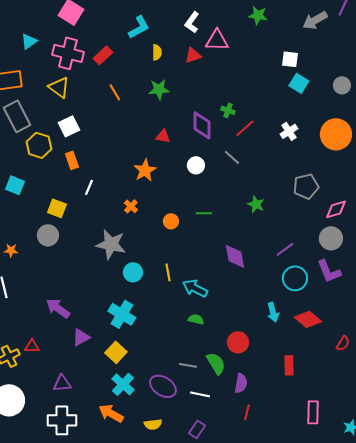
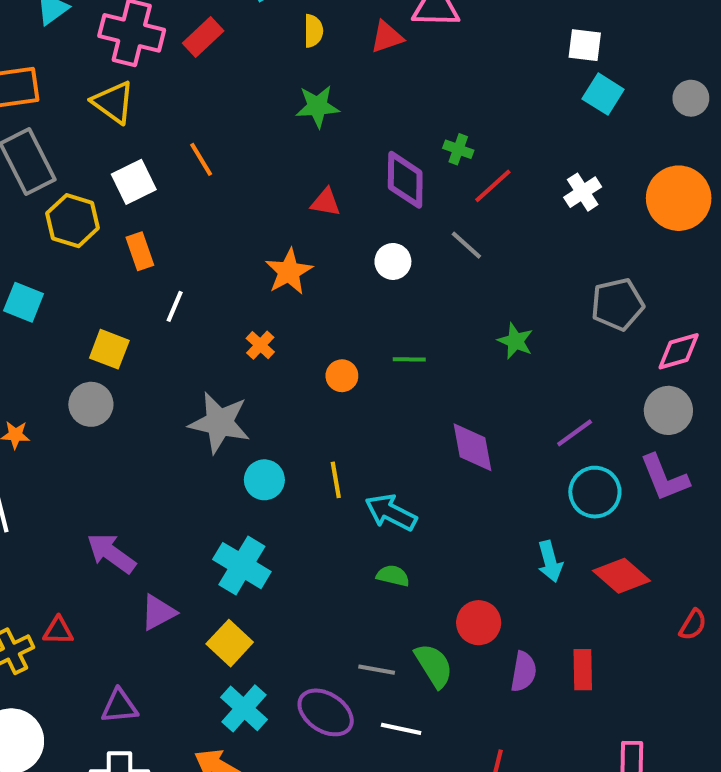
orange line: (115, 92) -> (201, 159), moved
purple semicircle: (241, 383) -> (524, 672), moved

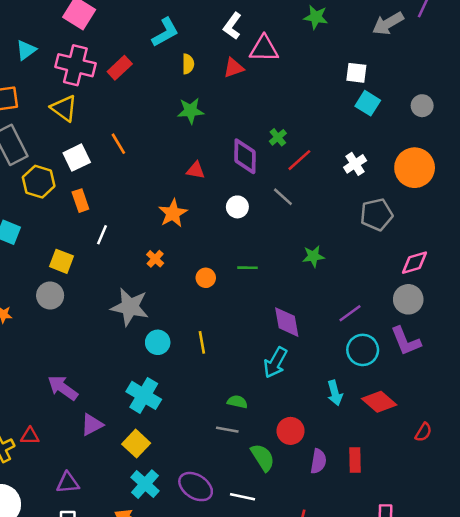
green cross: (458, 149) -> (278, 137), turned 30
gray pentagon: (617, 304) -> (377, 215), moved
green star: (515, 341) -> (313, 256), turned -30
cyan arrow: (391, 512) -> (275, 363), moved, turned -88
gray line: (377, 670) -> (227, 430), moved

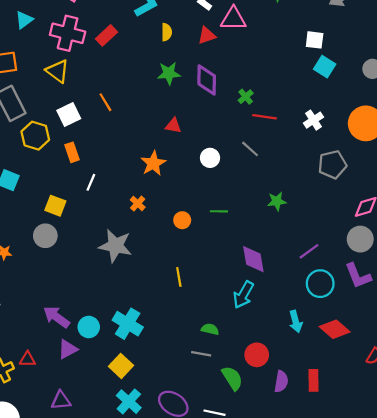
purple diamond: (245, 156) -> (207, 80), moved
red line: (299, 160) -> (265, 117), turned 50
cyan circle: (158, 342) -> (89, 327), moved
purple triangle: (92, 425) -> (68, 349), moved

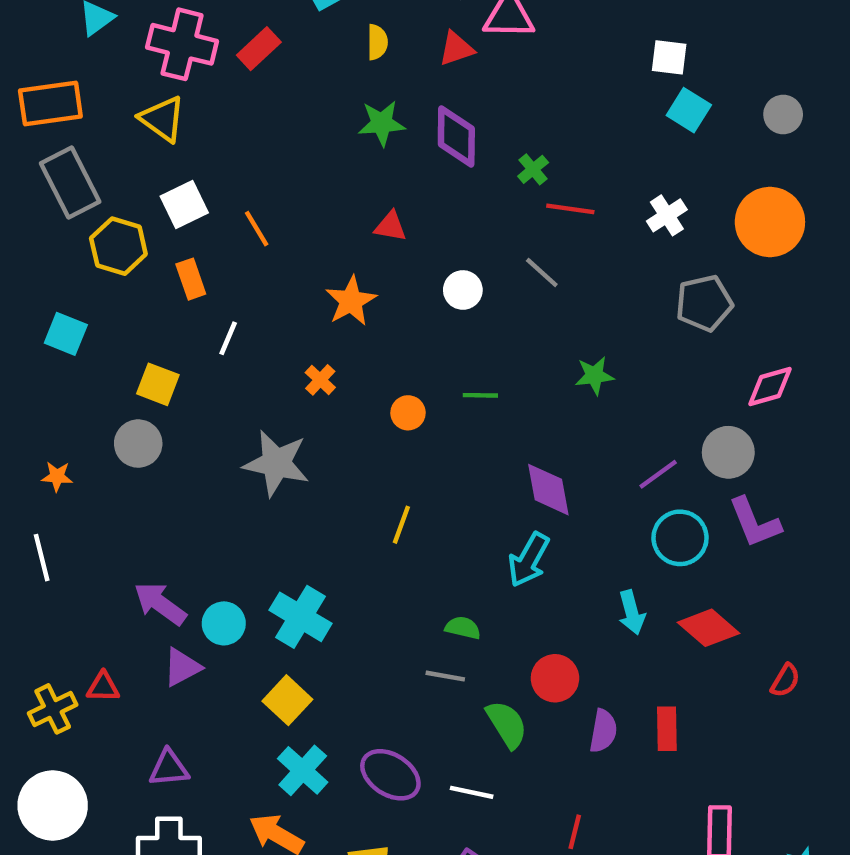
orange line: (105, 102) -> (257, 229), moved
gray circle: (360, 239) -> (728, 452), moved
yellow line: (179, 277) -> (401, 525), turned 30

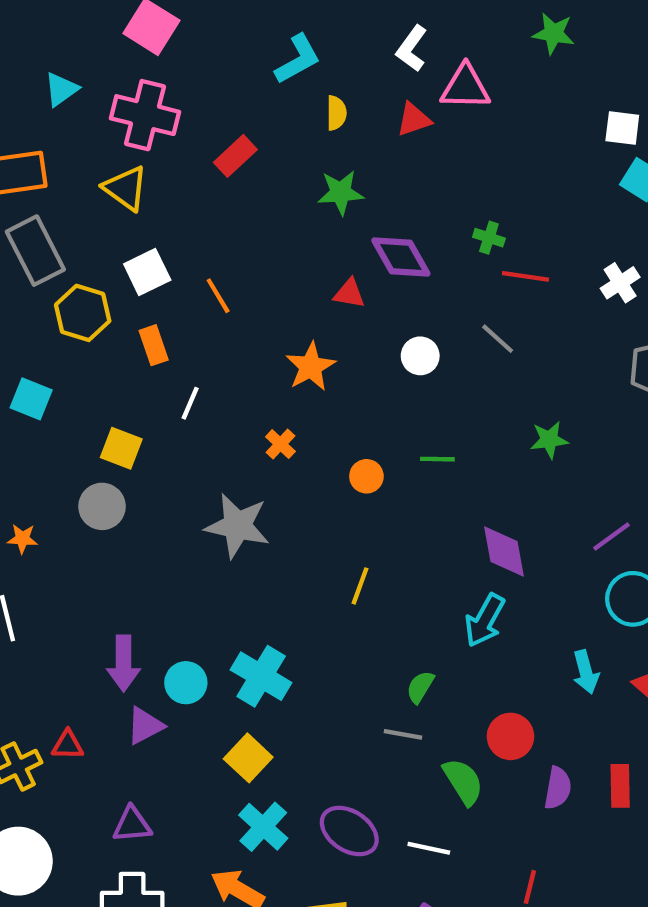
red rectangle: (259, 49) -> (235, 156), moved
purple diamond: (456, 136) -> (401, 257), moved, turned -30
green cross: (533, 169) -> (489, 238), turned -32
purple arrow: (160, 604) -> (124, 663), turned -126
green semicircle: (463, 628) -> (420, 687), turned -72

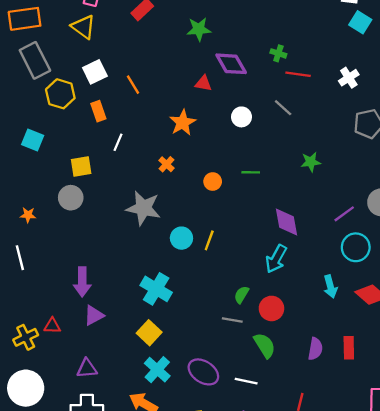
yellow square: (121, 448) -> (81, 167), turned -30
cyan circle: (186, 683) -> (181, 238), moved
red circle: (510, 736) -> (271, 308), moved

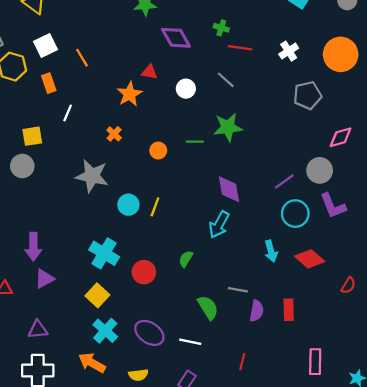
red triangle: (203, 83) -> (149, 72), moved
green star: (311, 162) -> (228, 127), moved, size x1.5
red circle: (271, 308) -> (144, 272), moved
gray line: (232, 320) -> (238, 290), moved

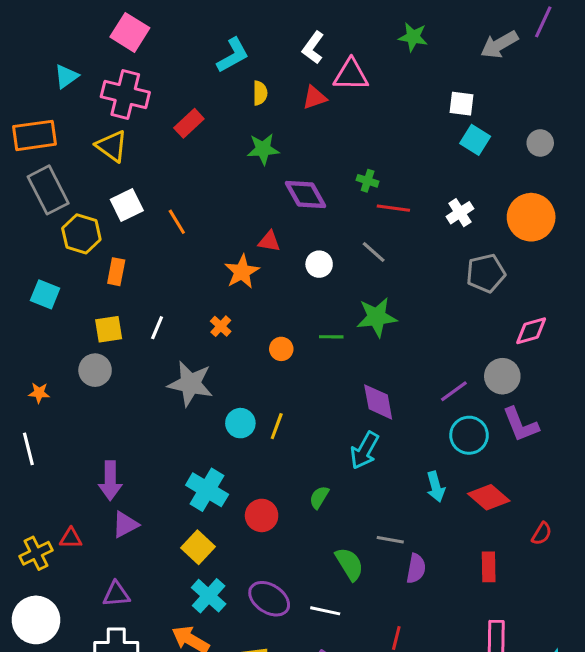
orange rectangle: (49, 83) -> (116, 272), moved, turned 30
white line: (68, 113) -> (157, 328), moved
red rectangle: (289, 310) -> (489, 567), moved

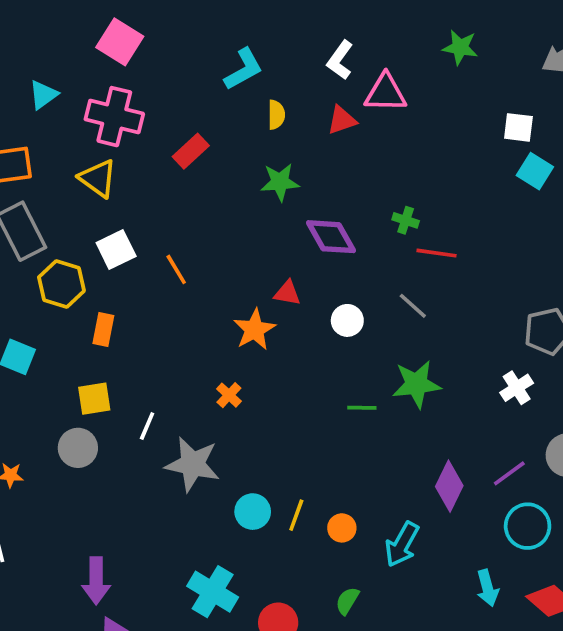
white cross: (460, 213) -> (517, 388), moved
white line: (157, 328) -> (147, 426), moved
orange circle: (281, 349) -> (342, 528), moved
purple diamond: (378, 402) -> (449, 486), moved, turned 36

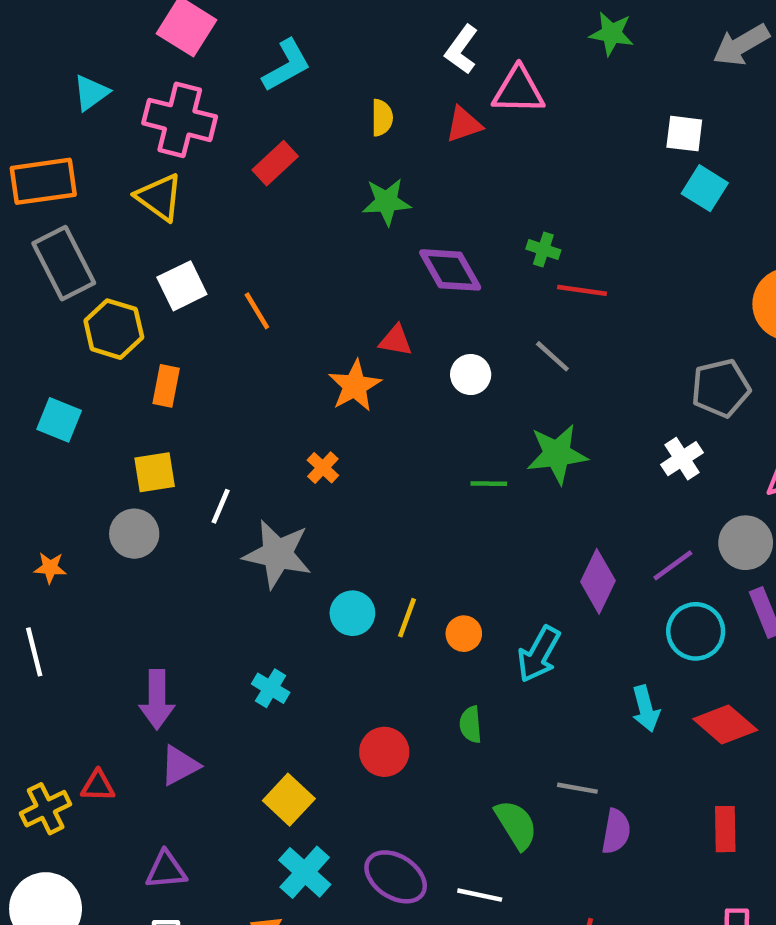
cyan L-shape: (244, 69) -> (287, 65), moved
cyan cross: (213, 592) -> (271, 688), moved, size x0.6
green semicircle: (347, 601) -> (471, 725), turned -36

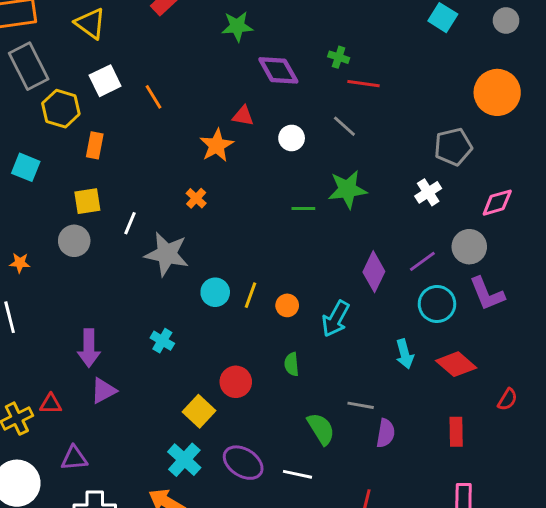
yellow square: (289, 800) -> (199, 411), moved
purple triangle: (166, 870) -> (74, 458), moved

